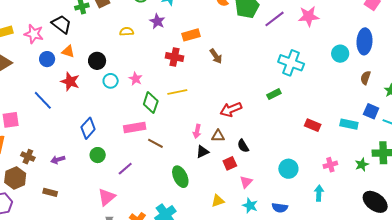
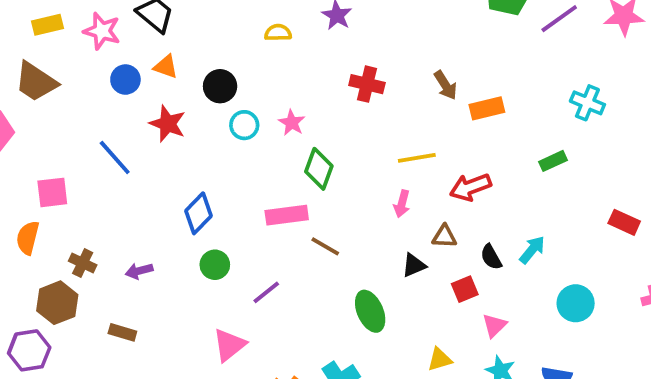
orange rectangle: (191, 35) -> (487, 108), moved
cyan cross: (291, 63) -> (587, 103), size x0.7
yellow line: (177, 92) -> (417, 158), moved
pink arrow: (197, 131) -> (402, 204), moved
cyan arrow: (319, 193) -> (532, 250), moved, turned 35

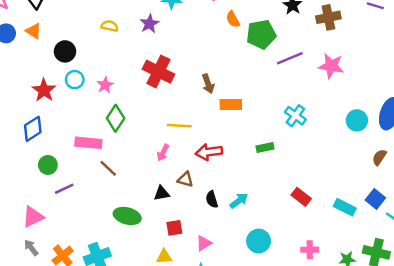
red cross: (367, 84) -> (158, 72), size x1.4
red star: (168, 124) -> (44, 90), moved
green circle: (215, 265) -> (48, 165), moved
red square: (465, 289) -> (174, 228), moved
green ellipse: (370, 311) -> (127, 216), turned -65

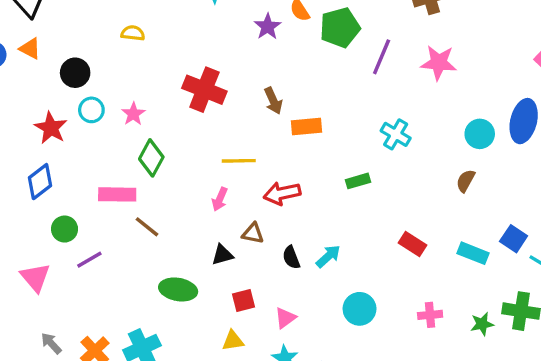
purple star: (149, 24) -> (268, 27), moved
purple line: (290, 58) -> (382, 57), turned -40
brown semicircle: (379, 157) -> (466, 181), moved
pink triangle: (33, 217) -> (35, 277), moved, turned -40

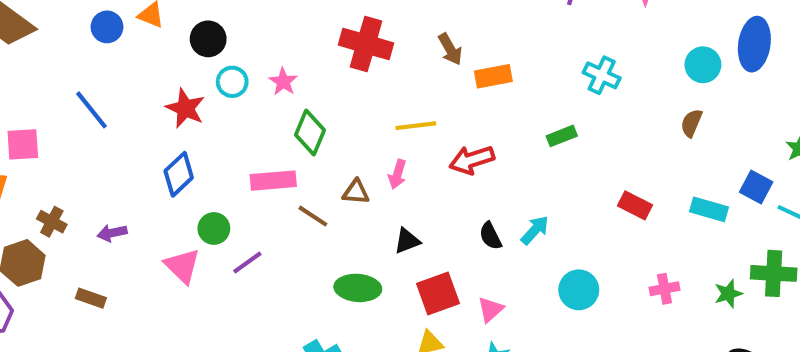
brown triangle: (253, 233) -> (356, 192), moved
pink triangle: (35, 277) -> (182, 266), moved
red square: (244, 300) -> (438, 293), size x1.5

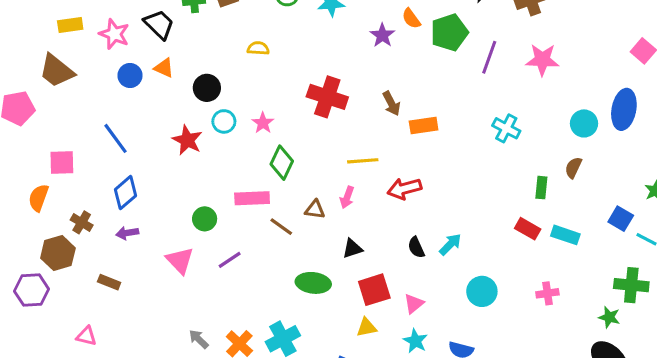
green rectangle: (562, 136) -> (541, 188), moved, turned -65
blue diamond: (179, 174) -> (126, 193), moved
cyan rectangle: (709, 209) -> (565, 235), moved
green circle: (214, 228) -> (205, 219), moved
green star: (728, 294) -> (609, 317), moved, turned 30

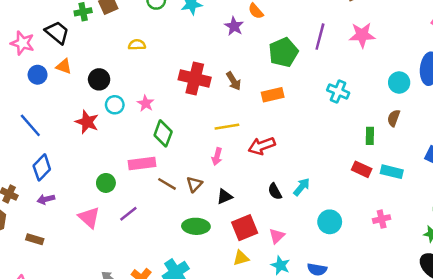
green pentagon: (449, 32) -> (283, 52), moved
brown arrow: (391, 103) -> (234, 81), moved
brown triangle: (315, 210) -> (194, 184), moved, turned -49

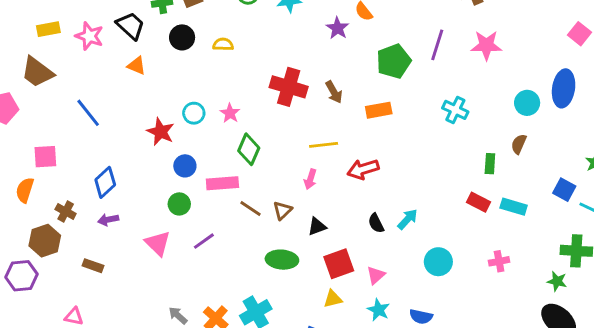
blue circle: (38, 75) -> (185, 166), moved
black circle: (99, 79) -> (182, 37), moved
blue line: (30, 125) -> (88, 113), moved

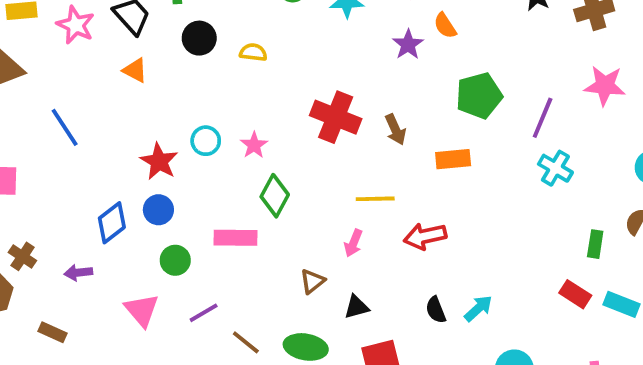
purple line: (437, 45) -> (543, 118), moved
blue circle: (185, 166) -> (158, 210), moved
blue diamond: (105, 182) -> (112, 223), moved
brown line: (250, 209) -> (246, 342), moved

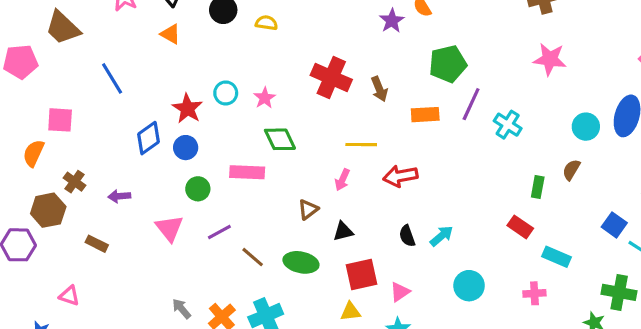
purple line: (543, 118) -> (471, 104), moved
green diamond: (275, 196) -> (280, 139), turned -56
blue diamond: (112, 223) -> (149, 138), moved
cyan rectangle: (622, 304) -> (556, 257), moved

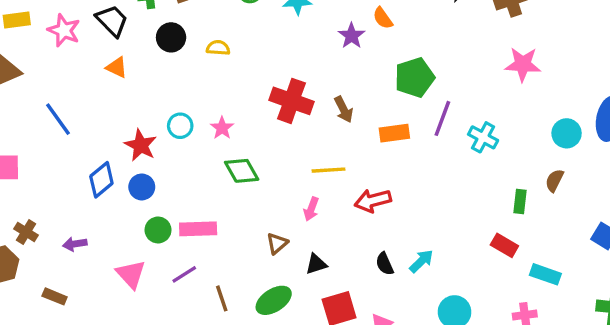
pink rectangle: (247, 172) -> (198, 229), moved
brown line: (253, 257) -> (222, 298), turned 35
green ellipse: (301, 262) -> (274, 300), turned -40

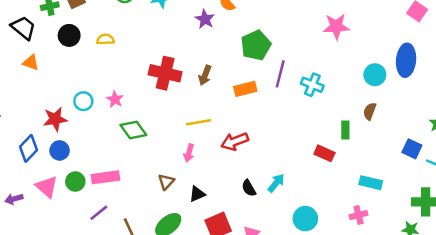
brown arrow: (344, 109) -> (205, 75), turned 54
red star: (141, 145) -> (55, 119), turned -30
red rectangle: (504, 245) -> (324, 153), moved
pink triangle: (131, 274) -> (47, 187), moved

